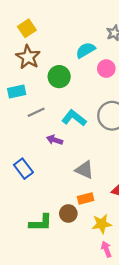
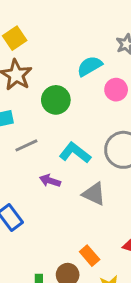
gray triangle: (84, 170) -> (94, 194), moved
orange rectangle: (86, 199) -> (90, 256), turned 63

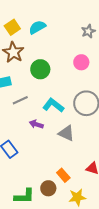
cyan semicircle: (90, 66) -> (37, 27), moved

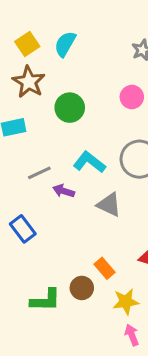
cyan semicircle: (37, 27) -> (65, 44), turned -30
gray line: (20, 100) -> (39, 173), moved

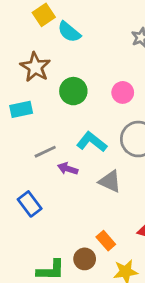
yellow square: (27, 44) -> (44, 15), moved
cyan semicircle: (65, 44) -> (69, 32), turned -80
pink circle: (132, 97) -> (123, 92), moved

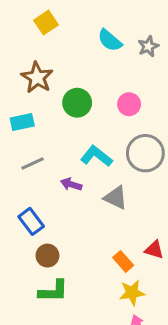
cyan semicircle: (69, 32) -> (110, 40), moved
gray line: (45, 152) -> (33, 164), moved
orange rectangle: (106, 241) -> (123, 261), moved
brown circle: (85, 259) -> (47, 256), moved

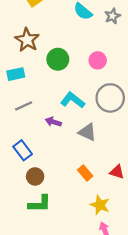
orange rectangle: (123, 261) -> (85, 173), moved
yellow star: (132, 293) -> (100, 205), turned 30

